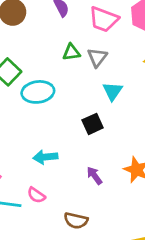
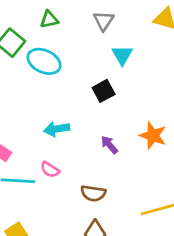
green triangle: (71, 52) -> (49, 19), moved
cyan ellipse: (38, 92) -> (44, 61), turned 36

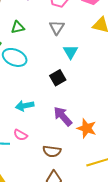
orange star: (153, 136) -> (87, 128), moved
purple arrow: (109, 145) -> (63, 116), size x1.5

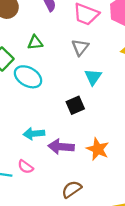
purple arrow: (63, 116) -> (61, 147), moved, turned -50
orange star: (87, 128) -> (98, 149), moved
brown semicircle: (52, 151) -> (72, 189), moved, turned 132

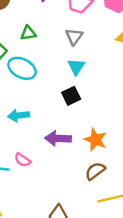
cyan triangle: (93, 77) -> (76, 67), moved
cyan arrow: (34, 134) -> (19, 116), moved
brown semicircle: (72, 189) -> (95, 171), moved

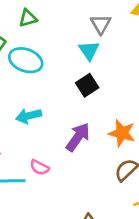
gray triangle: (74, 37) -> (101, 24), moved
purple arrow: (58, 138) -> (78, 137), turned 130

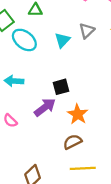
cyan triangle: (89, 50) -> (62, 40), moved
black square: (87, 85) -> (61, 87), moved

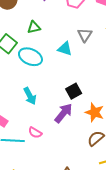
cyan triangle: (62, 40) -> (65, 49), turned -42
cyan arrow: (14, 81) -> (30, 96), turned -108

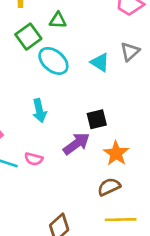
green triangle: (34, 27) -> (58, 20), moved
pink semicircle: (35, 133) -> (34, 159), turned -32

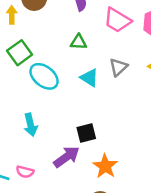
green triangle: (58, 20) -> (79, 42), moved

